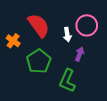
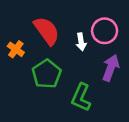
purple arrow: (80, 54) -> (111, 68), moved, size x1.5

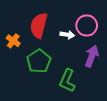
red semicircle: (47, 31) -> (39, 25), turned -130
white arrow: (81, 42) -> (67, 35), turned -72

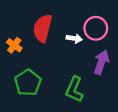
green pentagon: (39, 61) -> (28, 83), moved

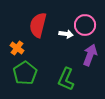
orange cross: (14, 45) -> (17, 48), moved

